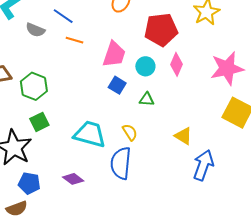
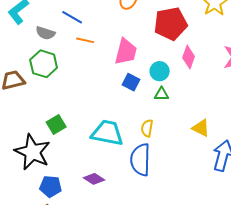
cyan circle: (145, 66) -> (160, 71), moved
green hexagon: (34, 86) -> (44, 64), moved
yellow semicircle: (130, 132) -> (147, 128), turned -132

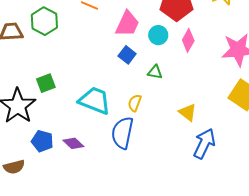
cyan circle: (160, 71) -> (158, 35), moved
blue pentagon: (51, 186) -> (42, 141), moved

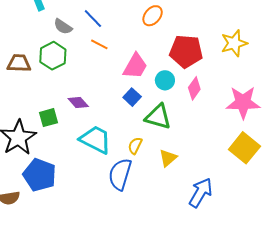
green triangle: (155, 72) -> (158, 117), size x1.8
yellow triangle: (188, 112) -> (168, 158), moved, turned 36
blue pentagon: (42, 141) -> (40, 175), size x1.5
purple diamond: (73, 143) -> (78, 103), moved

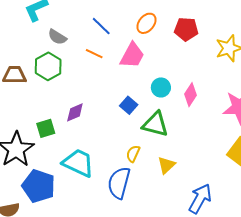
blue line: (93, 19) -> (101, 26), moved
red pentagon: (186, 51) -> (186, 29), moved, size x0.7
pink trapezoid: (135, 66) -> (132, 55), moved
purple diamond: (78, 103) -> (75, 112), turned -70
cyan trapezoid: (95, 139) -> (78, 163), moved

